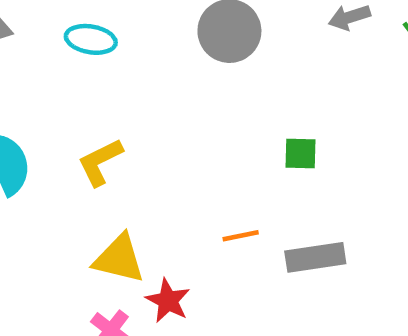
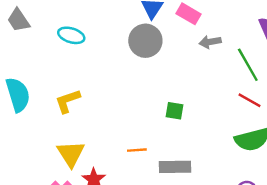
yellow triangle: (119, 259) -> (71, 154), turned 36

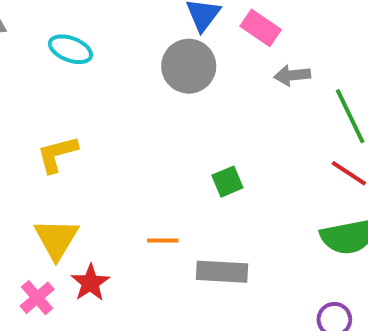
green square: (174, 111) -> (227, 182), turned -36

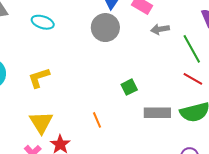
orange line: (163, 241) -> (97, 120), turned 70
gray rectangle: (222, 272) -> (157, 113), moved

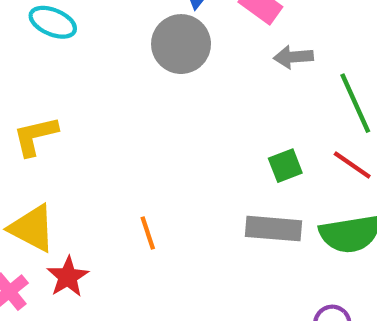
green square: (129, 87) -> (285, 166), moved
yellow triangle: (41, 122) -> (32, 228), turned -35

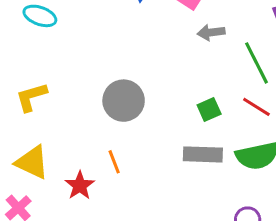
gray circle: (181, 44) -> (124, 101), moved
red star: (68, 277) -> (80, 185), moved

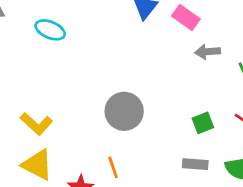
yellow L-shape: (31, 97) -> (36, 124), moved, turned -124
gray rectangle: (203, 154) -> (195, 164), size x0.7

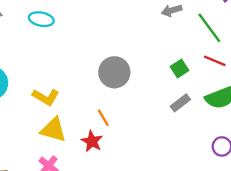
gray rectangle: (195, 164) -> (180, 103), turned -30
orange line: (113, 167) -> (103, 118), moved

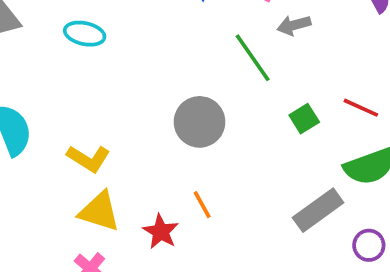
green line: (209, 28) -> (253, 58), moved
gray rectangle: (180, 103) -> (318, 210), moved, size x1.5
orange line: (103, 118) -> (202, 205), moved

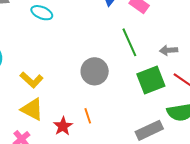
gray arrow: (294, 25) -> (169, 50), moved
green square: (304, 119) -> (151, 80), size x1.8

